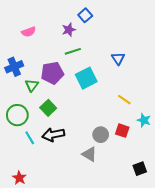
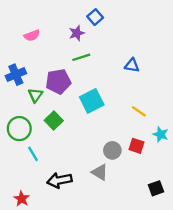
blue triangle: (118, 59) -> (132, 65), turned -48
cyan square: (86, 78) -> (92, 101), moved
black arrow: (53, 135) -> (59, 180), moved

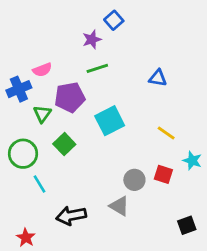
pink semicircle: (32, 35) -> (42, 70), moved

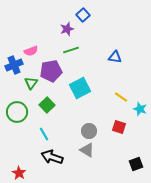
cyan star: (192, 161) -> (140, 109), moved
gray circle: (134, 180) -> (89, 131), moved
cyan line: (40, 184) -> (44, 134), moved
black arrow: (71, 216) -> (52, 157), turned 30

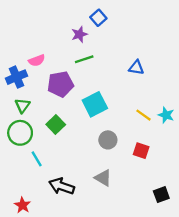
green triangle: (31, 83) -> (22, 106), moved
cyan star: (140, 109) -> (166, 115), moved
gray circle: (89, 131) -> (108, 140), moved
cyan line: (44, 134) -> (37, 159), moved

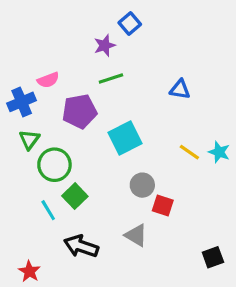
green square: (56, 125) -> (75, 196), moved
green circle: (20, 133) -> (54, 165), moved
red square: (141, 151) -> (163, 205), moved

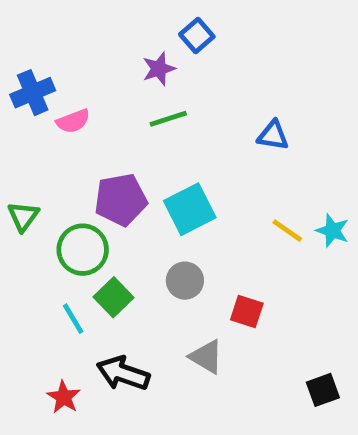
blue cross: (22, 102) -> (33, 93), moved
purple pentagon: (80, 111) -> (121, 200), moved
green triangle: (29, 140) -> (23, 216), moved
gray circle: (142, 185) -> (185, 281), moved
red star: (29, 271) -> (64, 397), moved

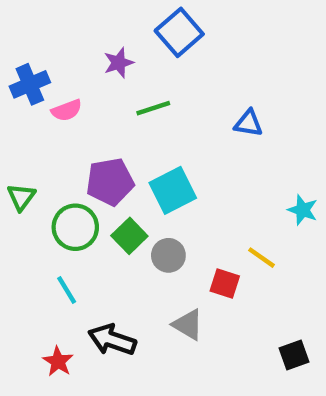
blue square: (197, 35) -> (179, 32), size x1.5
purple star: (159, 69) -> (119, 63), moved
yellow line: (287, 231) -> (262, 258), moved
green square: (114, 297) -> (129, 236), moved

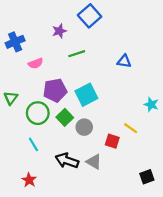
pink semicircle: (67, 110) -> (36, 63), moved
black arrow: (112, 340) -> (67, 161), moved

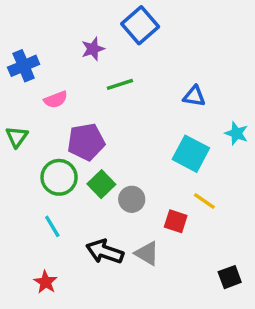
cyan square: (86, 95) -> (191, 154), moved, turned -35
green triangle: (11, 98) -> (17, 137), moved
cyan star: (151, 104) -> (236, 133), moved

